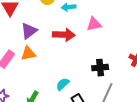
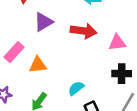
pink triangle: (94, 24) -> (117, 43), moved
orange triangle: (28, 53) -> (38, 65), moved

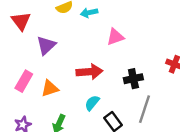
red arrow: (84, 31) -> (89, 72), moved
pink triangle: (117, 43) -> (115, 37), moved

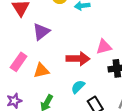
pink triangle: (115, 37) -> (104, 47), moved

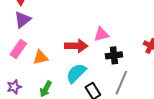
purple triangle: (41, 32) -> (23, 20), moved
cyan semicircle: (78, 87) -> (76, 73), size x1.5

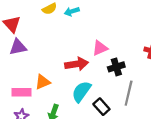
purple triangle: (23, 20) -> (18, 47), turned 36
pink rectangle: (18, 49) -> (21, 92), moved, turned 66

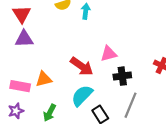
cyan arrow: (72, 11) -> (86, 11), turned 104
red arrow: (77, 64) -> (82, 66), turned 35

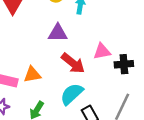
purple triangle: (24, 39) -> (58, 33), moved
black cross: (122, 76) -> (124, 64), moved

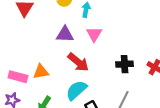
pink triangle: (102, 51) -> (94, 34), moved, turned -49

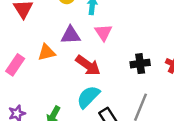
orange triangle: (41, 72) -> (47, 52), moved
pink rectangle: (18, 77) -> (15, 65), moved, turned -66

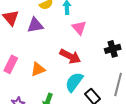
purple triangle: (71, 35) -> (35, 25), moved
orange triangle: (47, 52) -> (38, 69), moved

